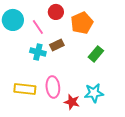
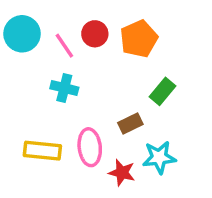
red circle: (56, 12) -> (95, 34), moved
brown rectangle: (57, 45) -> (130, 124), moved

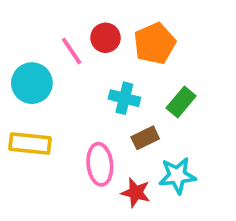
cyan circle: (22, 34) -> (32, 83), moved
cyan cross: (64, 88) -> (124, 98), moved
yellow rectangle: (42, 151) -> (30, 144), moved

